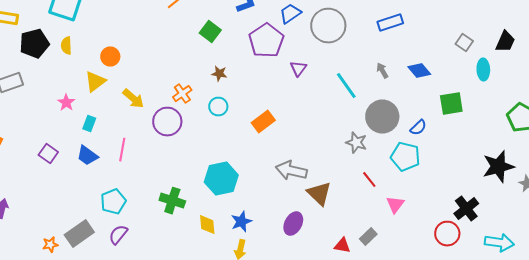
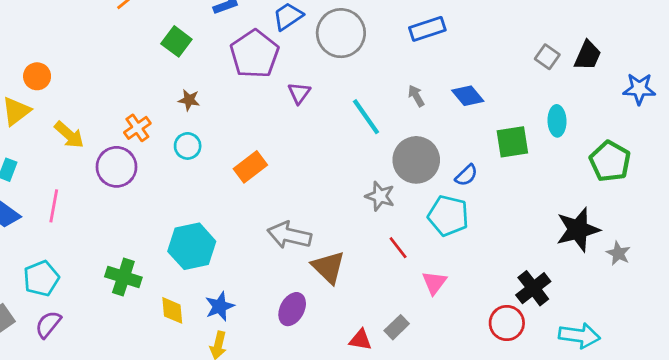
gray square: (464, 43) -> (547, 57), moved
cyan ellipse: (483, 70) -> (557, 121), moved

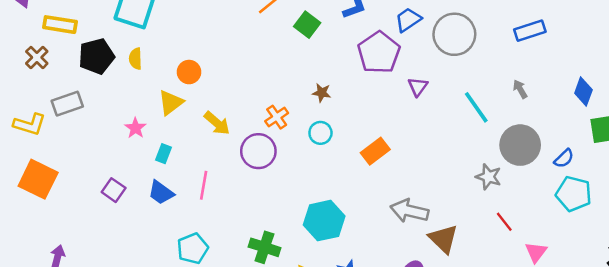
green square: (176, 41) -> (307, 25), moved
blue diamond: (468, 96) -> (583, 92), moved, turned 60
cyan pentagon: (448, 216) -> (574, 194), moved

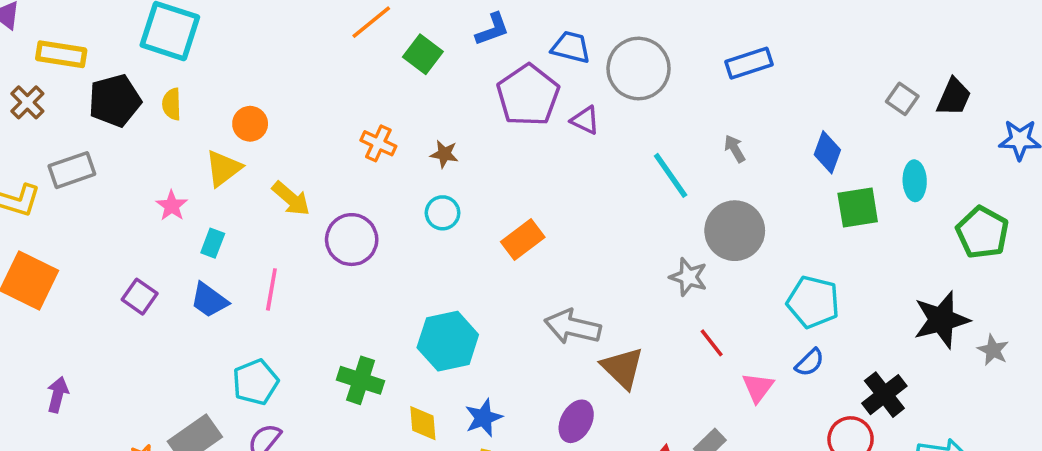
blue trapezoid: (408, 20) -> (571, 47), turned 48
purple triangle: (418, 87) -> (585, 120), moved, turned -40
orange cross: (277, 117) -> (378, 143), moved, turned -30
blue semicircle: (564, 158) -> (810, 363), moved

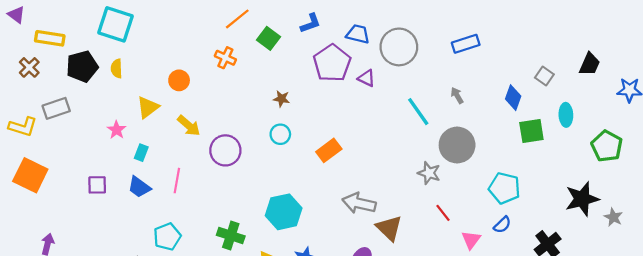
gray square: (902, 99) -> (544, 76), moved
orange circle: (250, 124) -> (179, 80), moved
orange cross: (378, 143) -> (225, 58), moved
purple square: (140, 297) -> (97, 185), turned -36

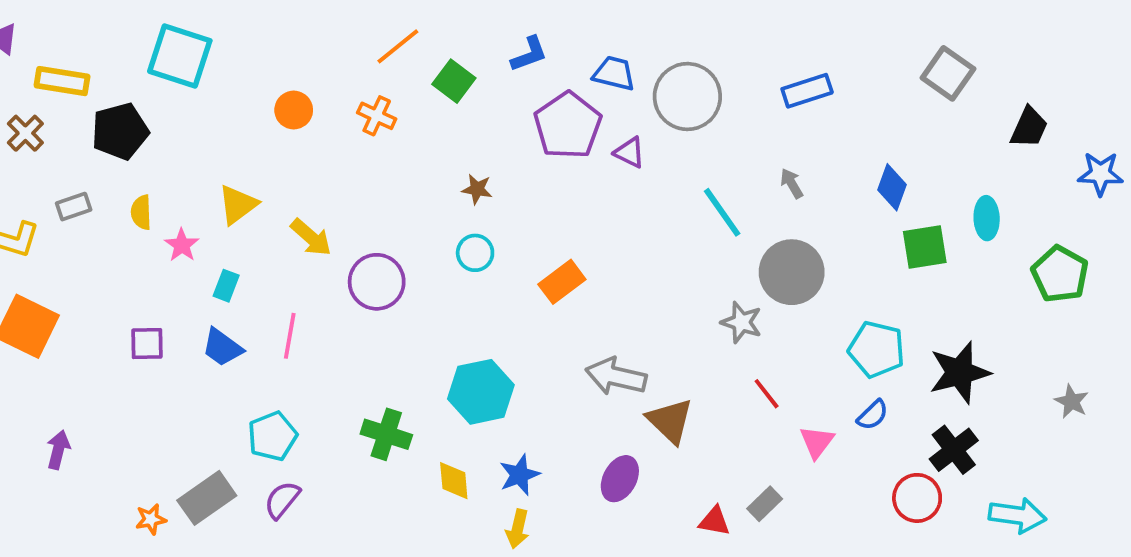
yellow semicircle: (117, 69) -> (141, 212), moved
gray square: (544, 76) -> (948, 73), moved, size x1.5
orange circle: (179, 80) -> (294, 110), moved
gray rectangle: (56, 108) -> (74, 207), size x0.7
black star: (582, 199) -> (960, 373), moved

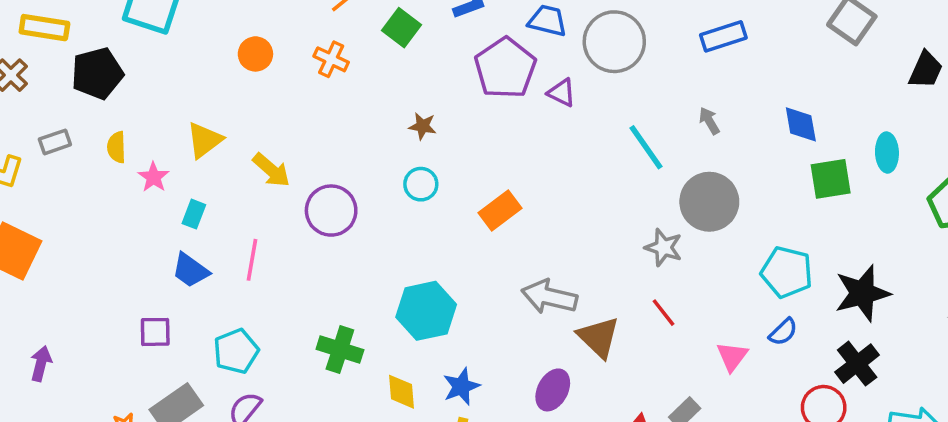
blue diamond: (892, 187) -> (801, 124), turned -30
purple square: (147, 344) -> (155, 332), moved
red line: (767, 394) -> (664, 313), moved

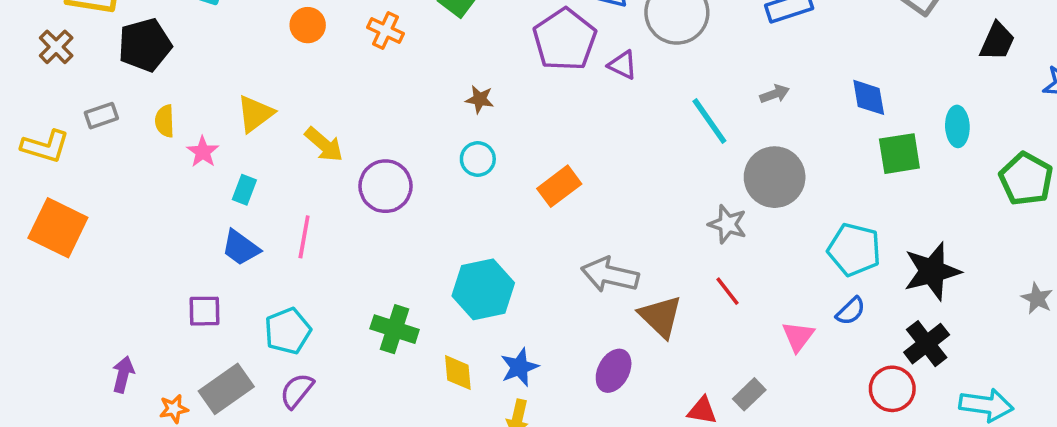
gray arrow: (709, 121) -> (775, 94), turned 100
purple arrow: (41, 364) -> (123, 374), moved

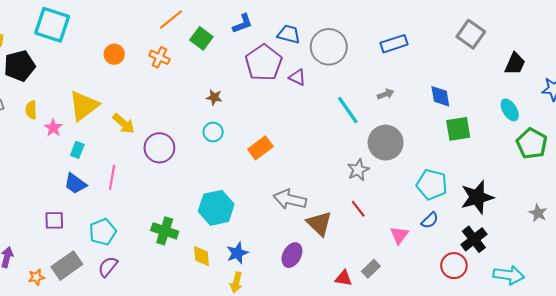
yellow triangle: (255, 114) -> (84, 106), size x1.4
cyan ellipse: (957, 126) -> (510, 110), moved, turned -30
gray star: (728, 224) -> (358, 170), turned 30

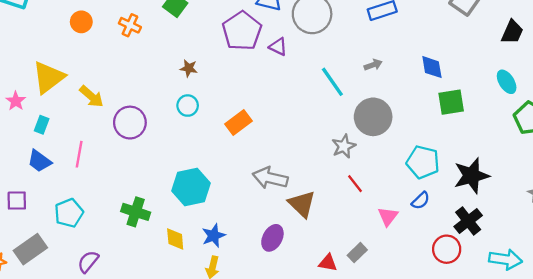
red line: (358, 209) -> (355, 184), moved
purple semicircle: (108, 267) -> (88, 262), moved

